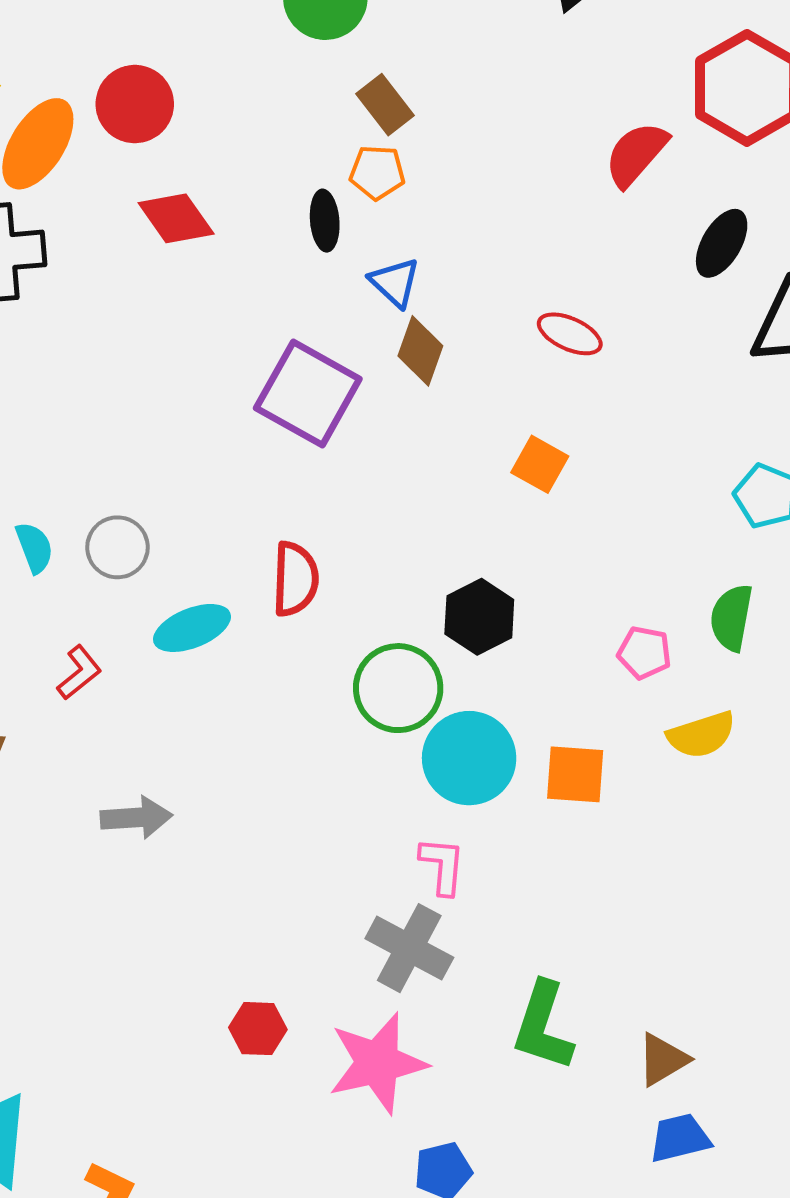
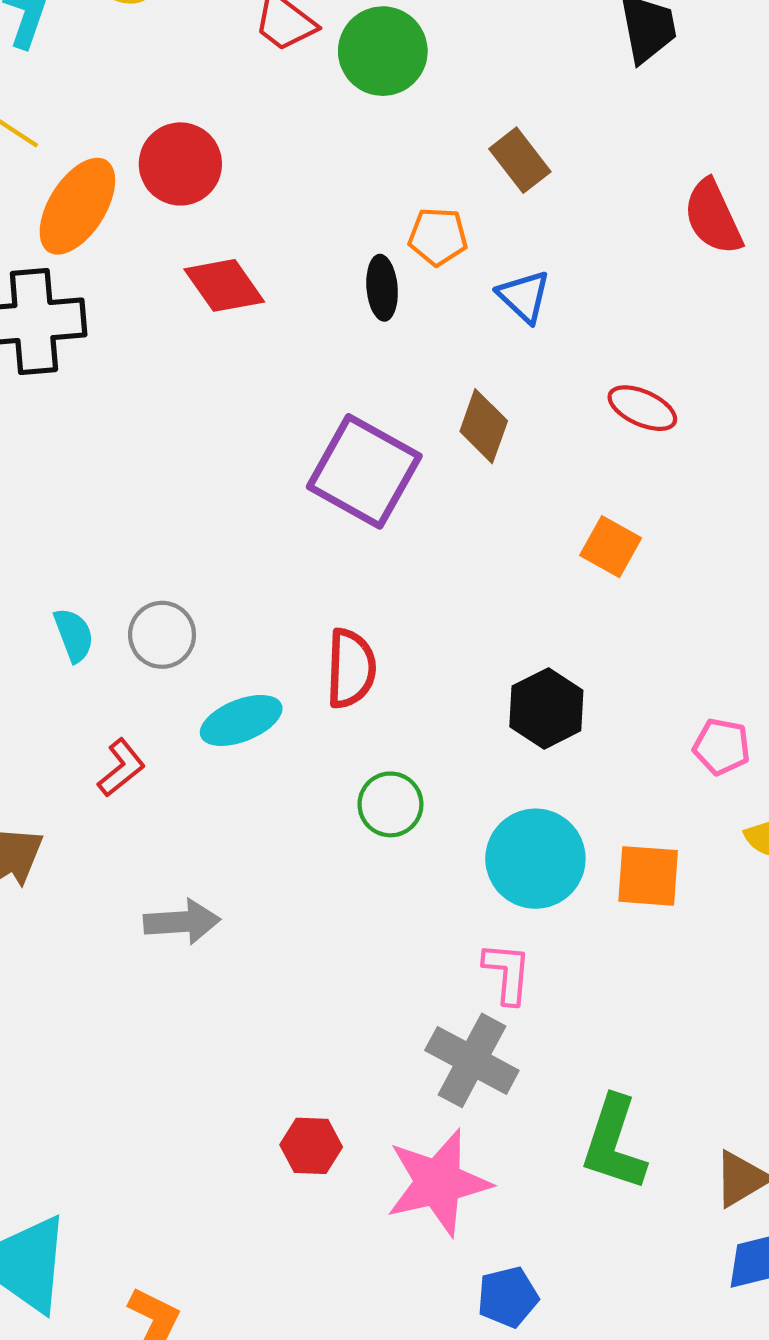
brown rectangle: (385, 105) -> (520, 160), moved
red semicircle: (636, 154) -> (713, 217), turned -66
blue triangle: (395, 282) -> (524, 296), moved
green circle: (398, 688) -> (390, 804), moved, size x0.7

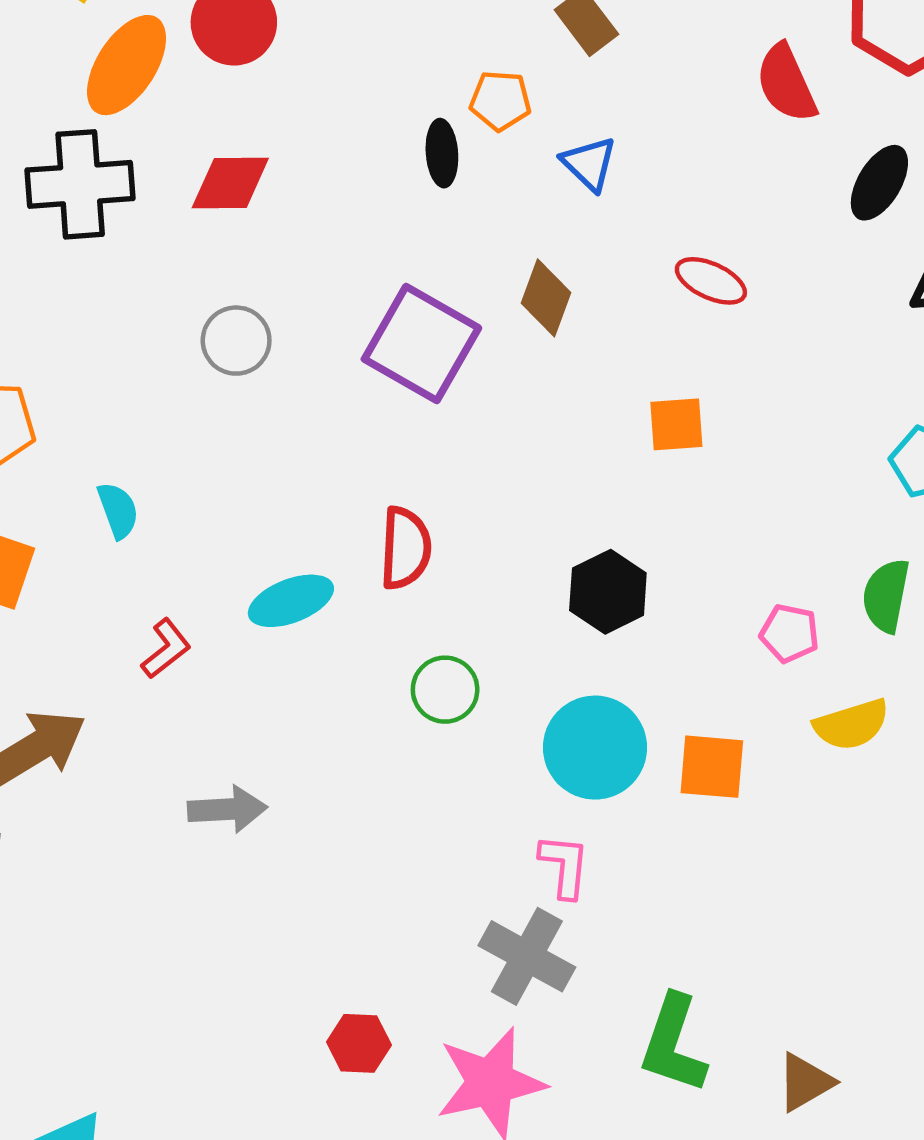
red diamond: (224, 285) -> (230, 183), moved, turned -56
orange square: (611, 547) -> (676, 424), turned -34
gray circle: (162, 635) -> (236, 341), moved

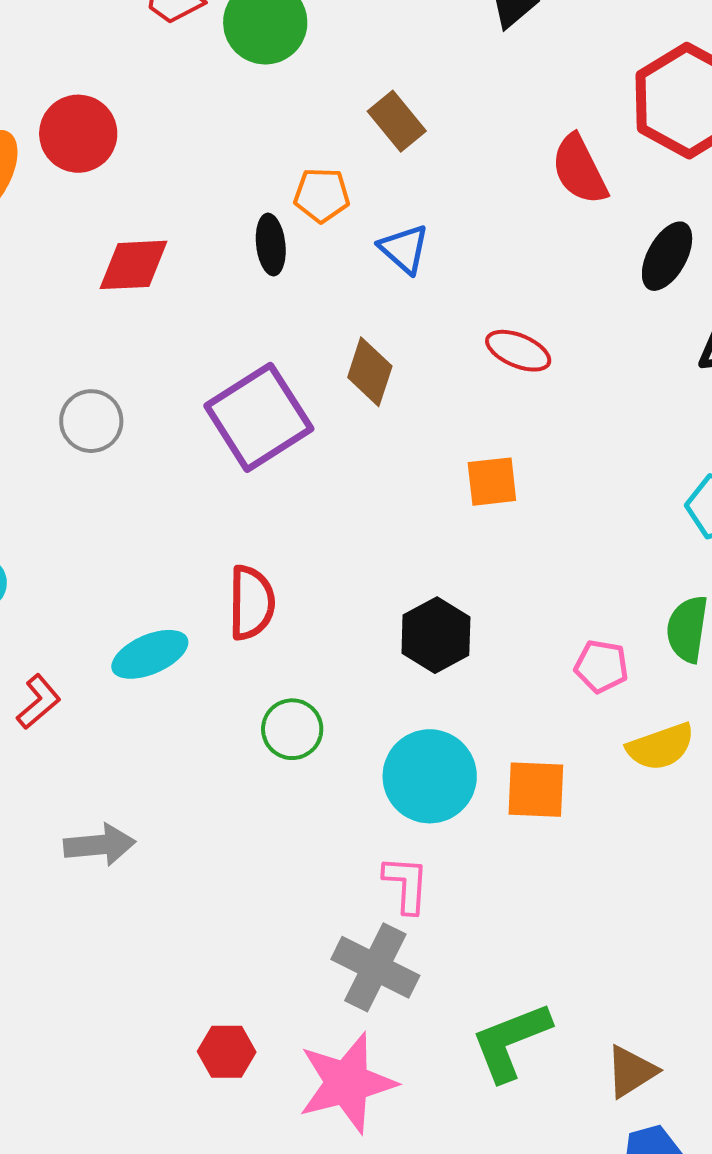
red diamond: (230, 183) -> (133, 265), moved
purple square: (421, 343) -> (259, 417), turned 30
green L-shape: (673, 1044) -> (511, 1041), turned 52

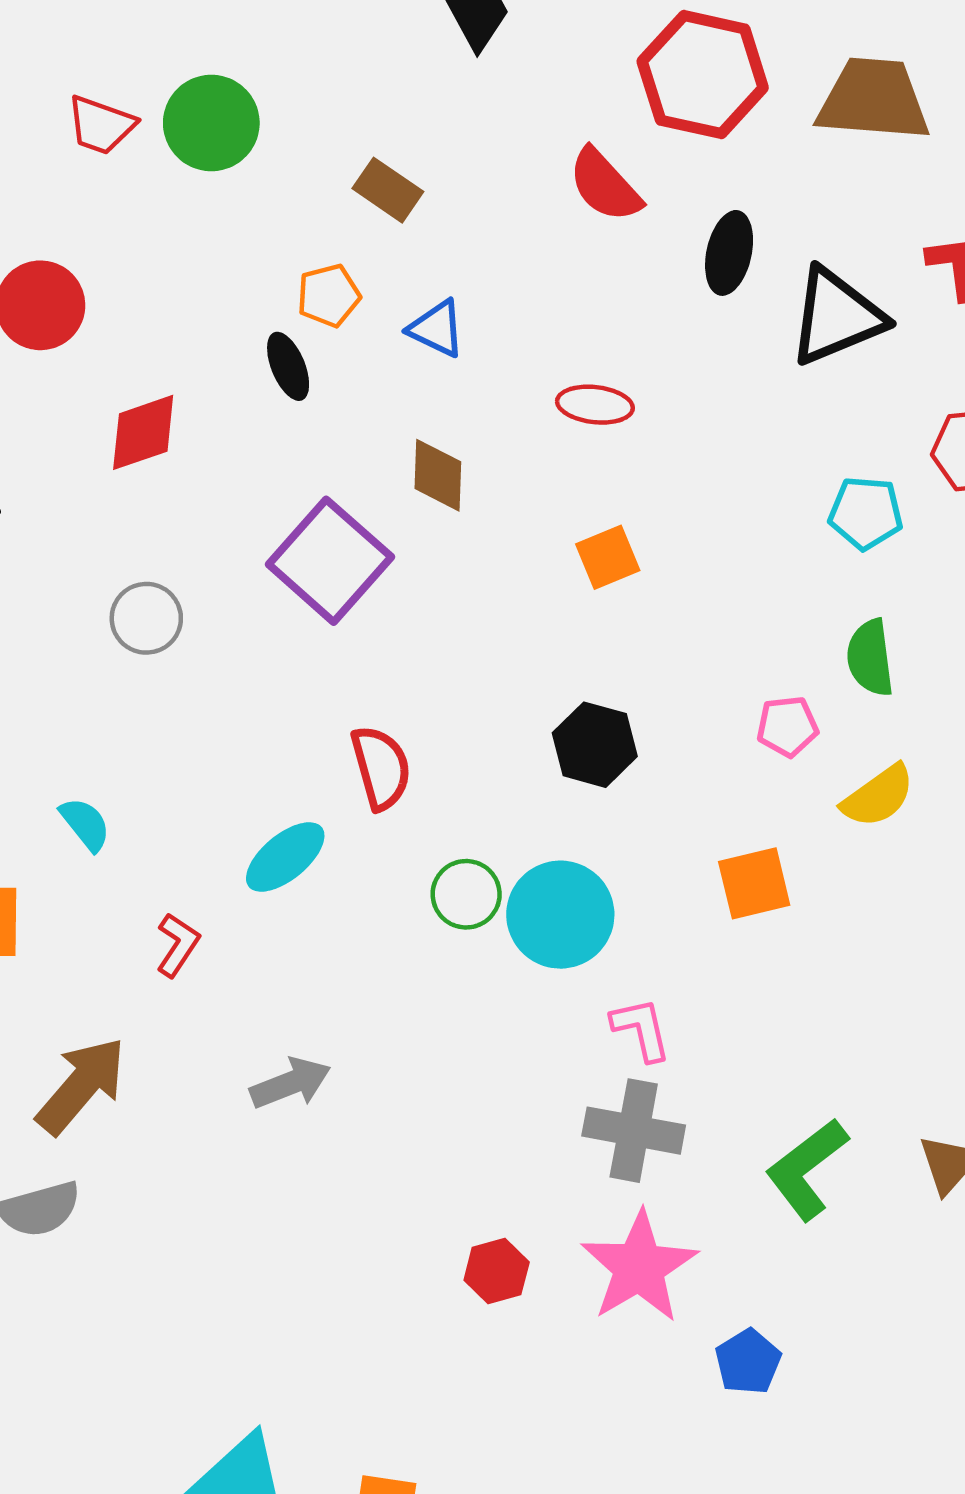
cyan circle: (430, 776) -> (560, 915), moved

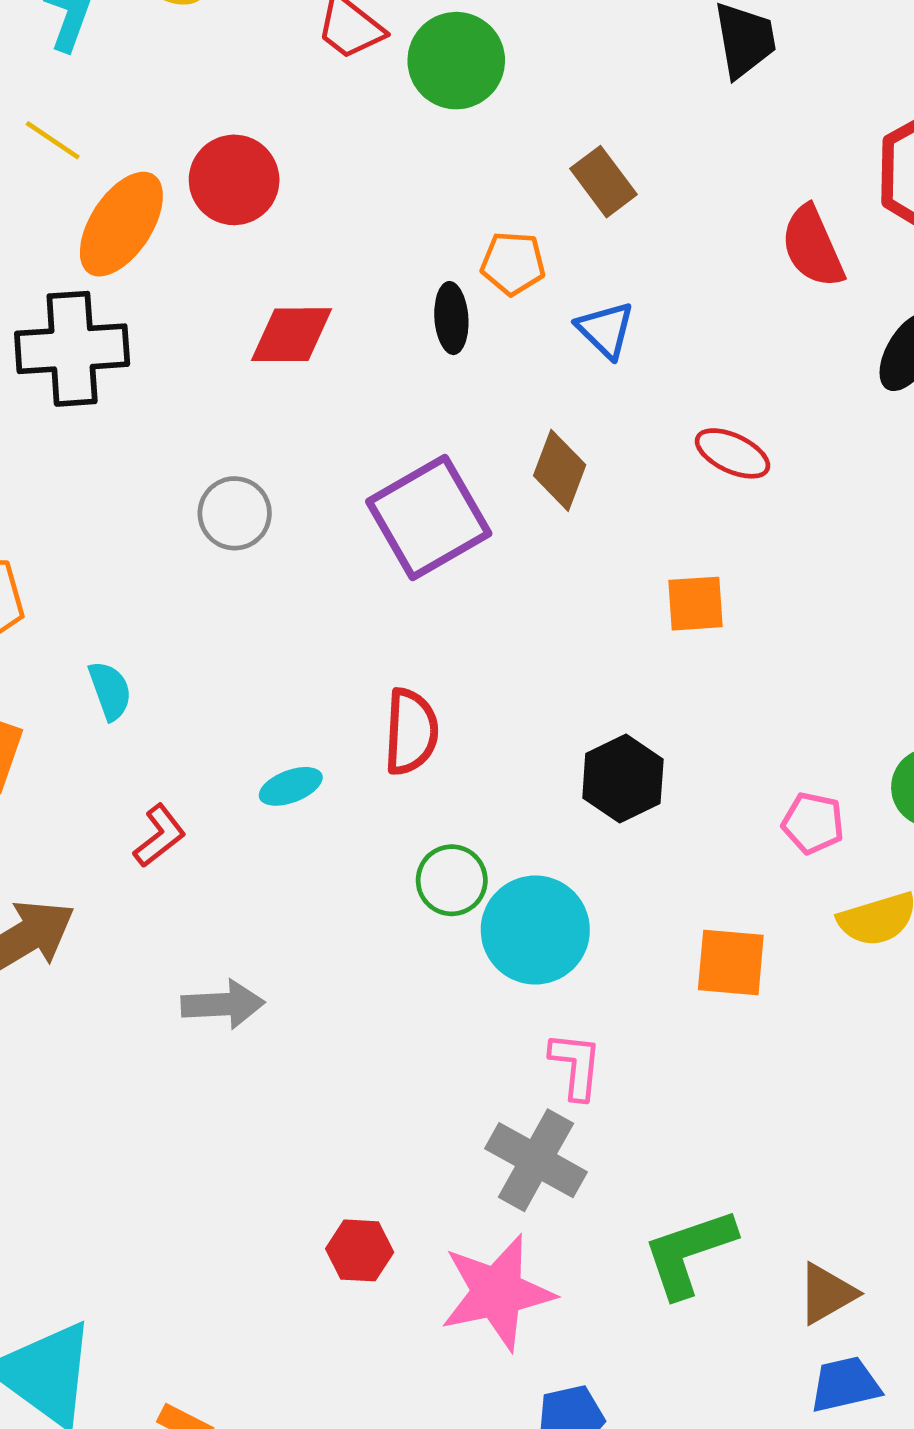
cyan ellipse: (285, 857) -> (291, 786), size x0.7

